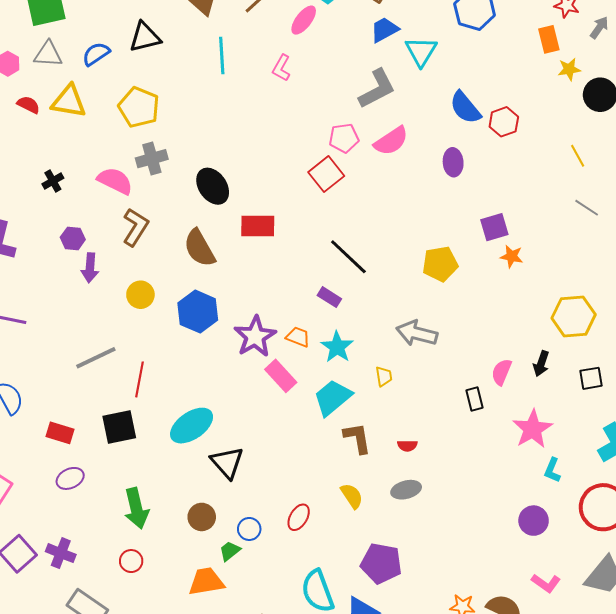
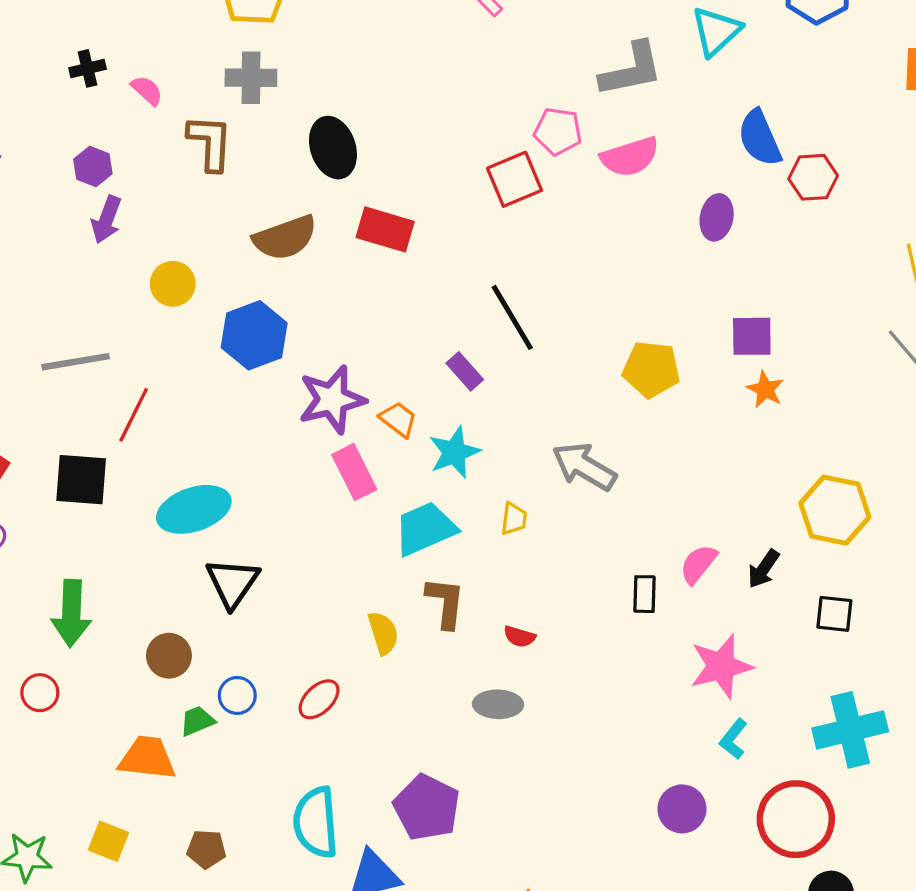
pink semicircle: (115, 181) -> (147, 90), moved, size x0.6
brown L-shape: (135, 227) -> (210, 143), moved, turned -45
brown semicircle: (199, 248) -> (285, 238), turned -96
yellow semicircle: (352, 496) -> (383, 633), moved

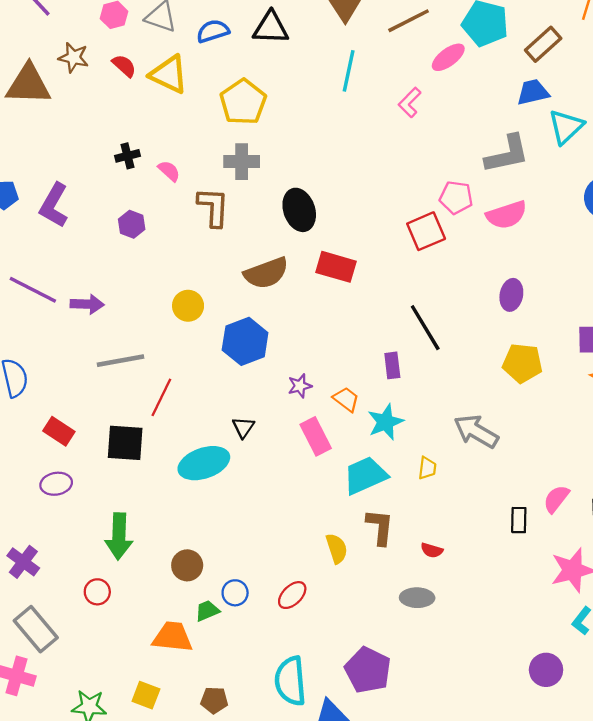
purple ellipse: (717, 217) -> (511, 295), moved
purple arrow: (106, 220) -> (87, 304), moved, turned -108
purple rectangle: (465, 371) -> (392, 365), turned 35
purple star: (332, 400) -> (300, 386), size x0.5
black triangle: (232, 583) -> (243, 427), moved, size x0.6

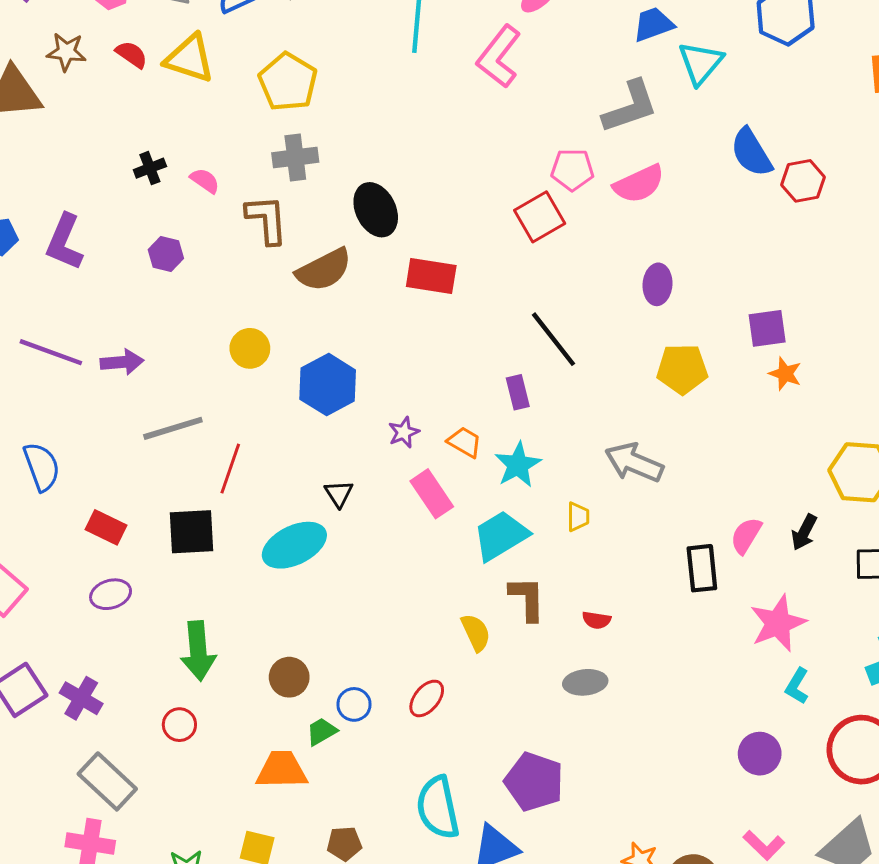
pink L-shape: (410, 102) -> (499, 57), size x1.6
brown semicircle: (266, 273) -> (324, 270), moved
black rectangle: (519, 520) -> (702, 568), size x1.4

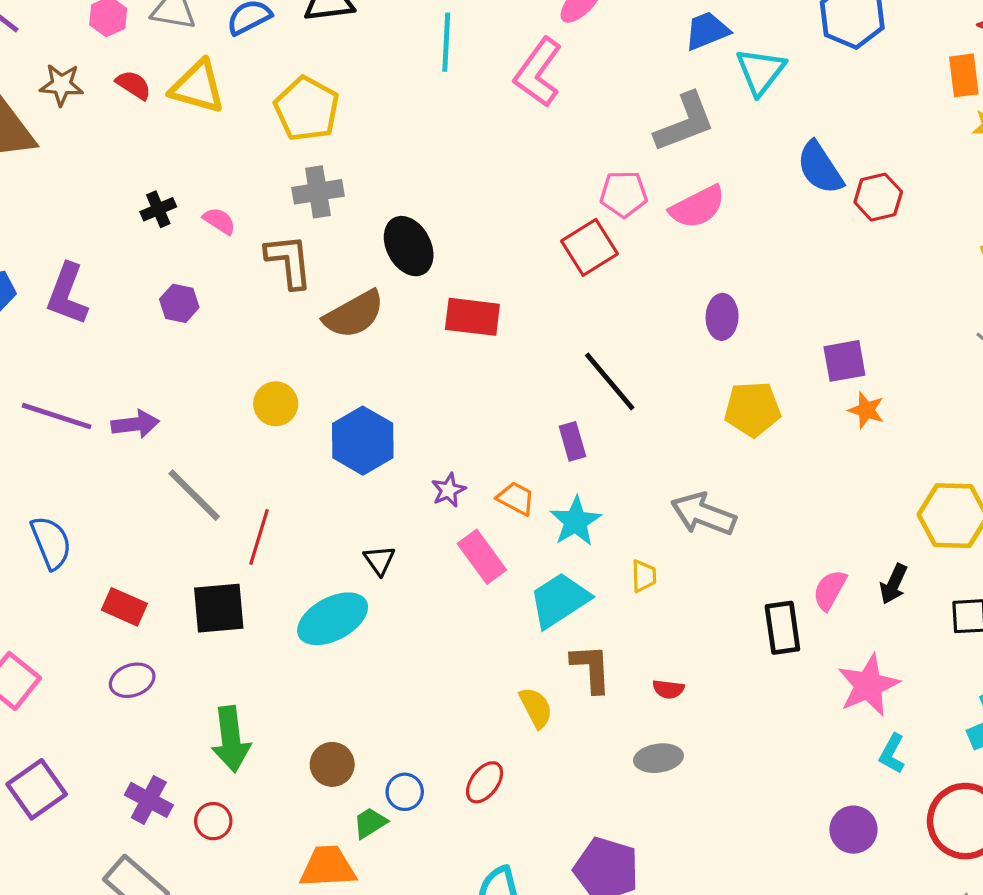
gray line: (173, 428) -> (194, 495), turned 64
purple cross: (81, 698) -> (149, 800), moved

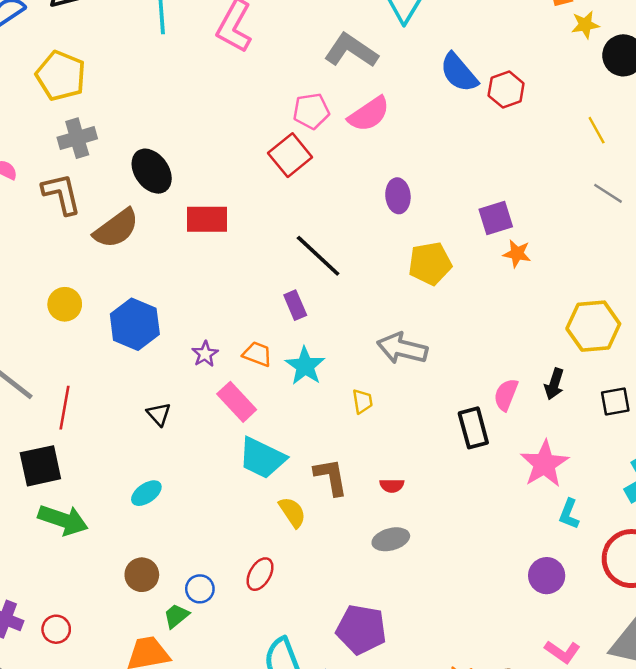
gray L-shape: (685, 122) -> (351, 51), turned -118
cyan trapezoid: (559, 600) -> (262, 458), moved, turned -114
cyan ellipse: (333, 619) -> (146, 493), moved, size x0.6
green arrow: (231, 739) -> (63, 520), moved, turned -57

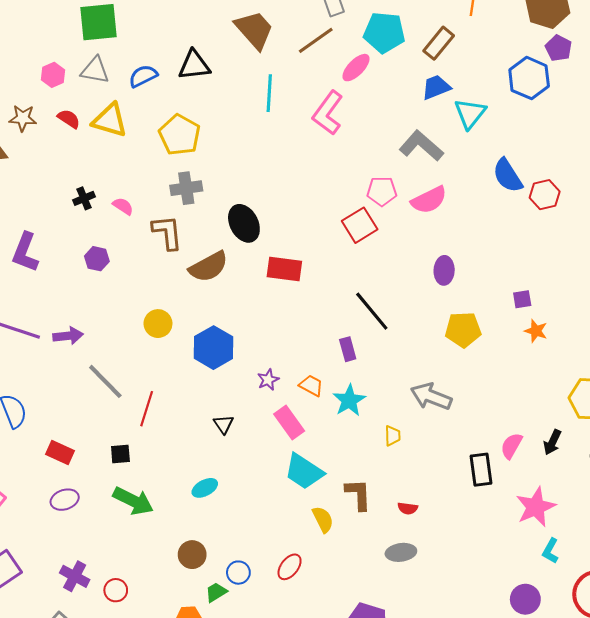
purple square: (496, 218) -> (522, 299), size x0.7
black square: (40, 466) -> (120, 454), size x0.6

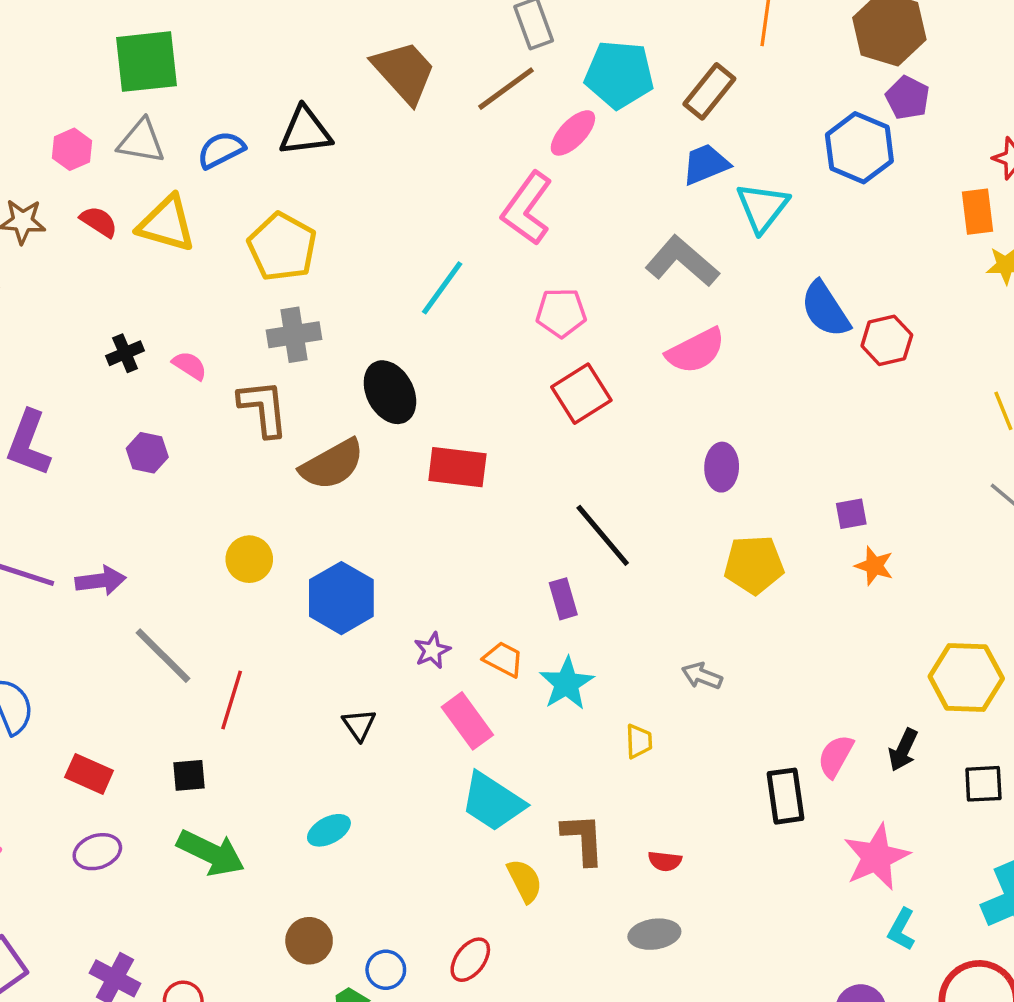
cyan line: (269, 93) -> (442, 288), moved, turned 33
pink pentagon: (382, 191) -> (561, 313), moved
gray arrow: (431, 396) -> (702, 676), size x0.6

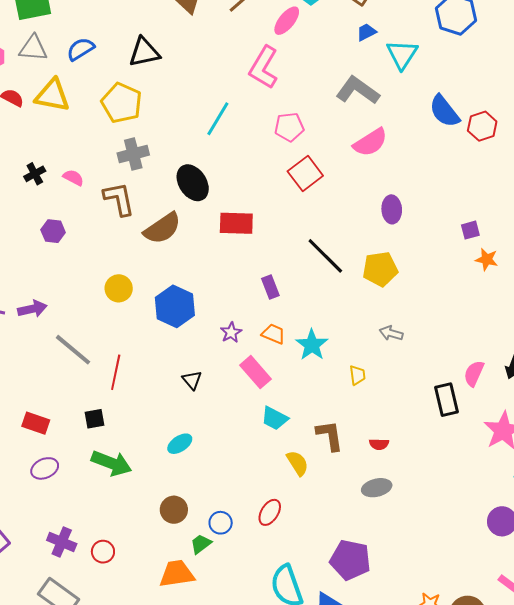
black triangle: (305, 131) -> (144, 52), moved
blue trapezoid: (706, 164) -> (366, 32), size x0.7
yellow pentagon: (754, 565) -> (380, 269), moved
purple rectangle: (563, 599) -> (270, 287), moved
cyan trapezoid: (493, 802) -> (275, 418), size x0.7

